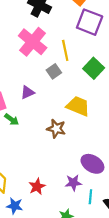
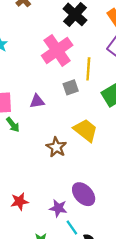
cyan line: (90, 197) -> (72, 228), turned -56

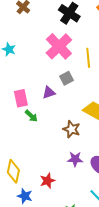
gray square: (71, 87) -> (67, 78), moved
purple star: (58, 208) -> (75, 159), moved

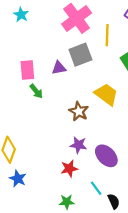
gray square: (67, 78) -> (80, 55), size x1.5
red star: (47, 181) -> (69, 169), moved

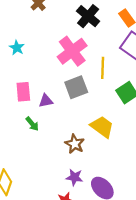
purple triangle: (59, 68) -> (46, 101), moved
pink rectangle: (27, 70) -> (23, 92), moved

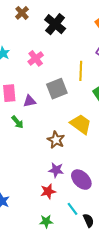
black cross: (88, 16) -> (55, 24), moved
pink cross: (72, 51) -> (36, 58), moved, size x0.6

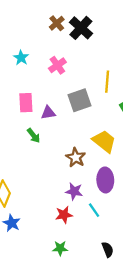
brown cross: (22, 13) -> (57, 23), moved
purple ellipse: (81, 180) -> (105, 180), moved, turned 40
cyan line: (72, 209) -> (94, 210), moved

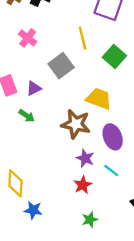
brown star: (76, 158) -> (76, 124), size x1.4
purple star: (74, 191) -> (85, 158), turned 30

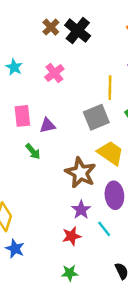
gray square: (61, 66) -> (96, 117), moved

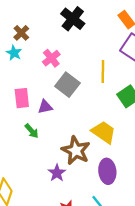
brown cross: (51, 27) -> (21, 33), moved
gray square: (96, 117) -> (67, 85), moved, turned -30
purple star: (81, 210) -> (57, 173), moved

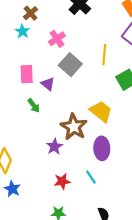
purple triangle: (45, 107) -> (48, 84), turned 48

